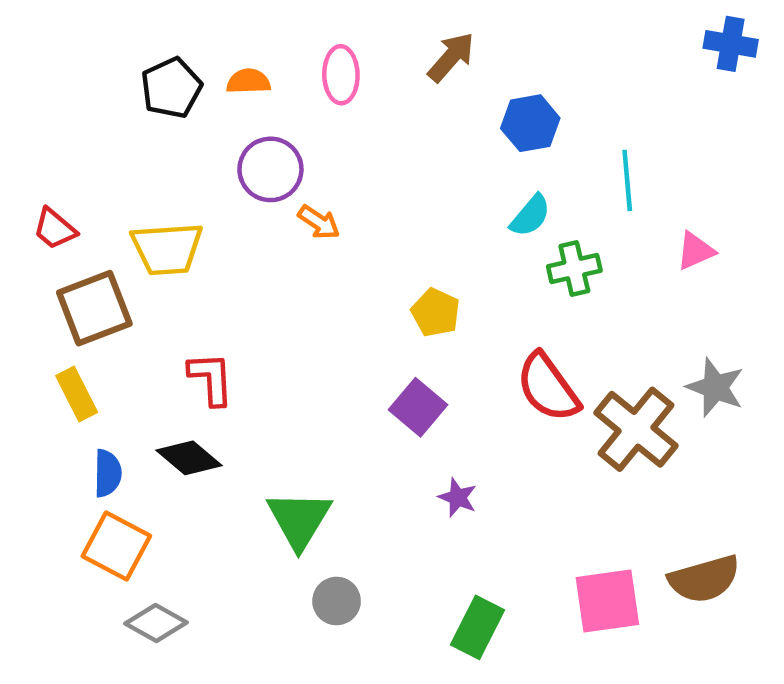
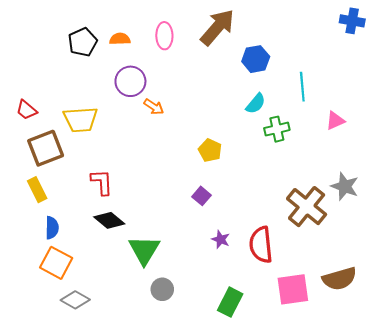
brown arrow: (451, 57) -> (217, 27), size x1.5
red semicircle: (548, 387) -> (261, 245), moved, turned 30
purple square: (418, 407) -> (202, 196), size x0.7
black diamond: (189, 458) -> (109, 220), moved

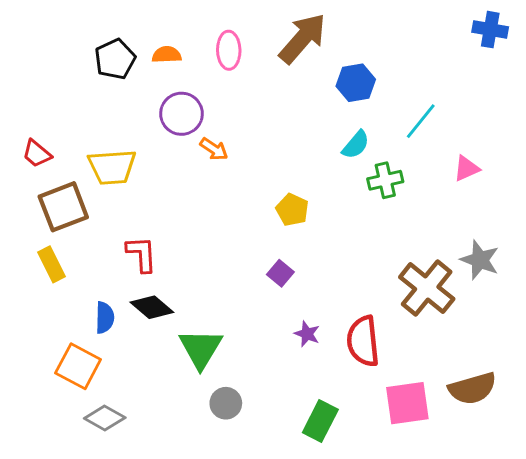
cyan line: (302, 87) -> (421, 121), turned 44
blue semicircle: (52, 228) -> (105, 318), moved

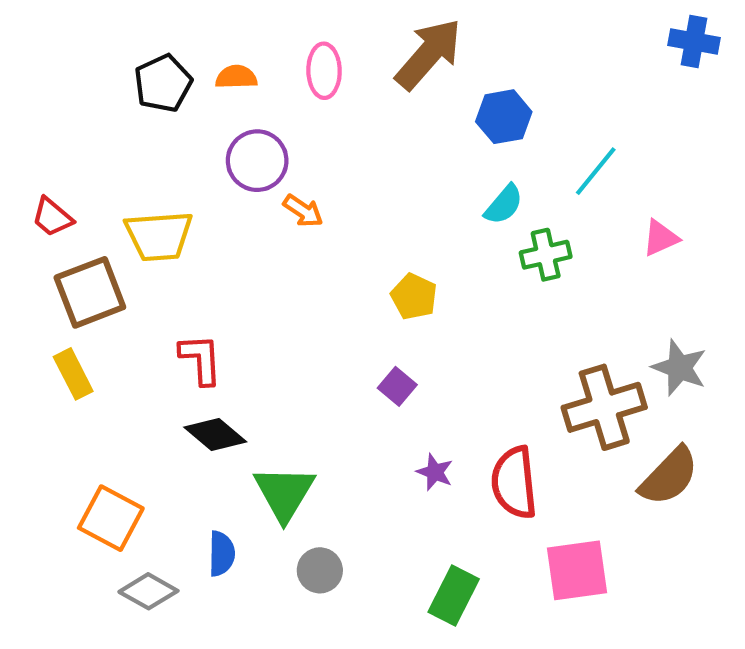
brown cross: (427, 288) -> (604, 407), turned 34
blue semicircle: (105, 318) -> (222, 554), moved
brown semicircle: (472, 388) -> (669, 476), moved, turned -30

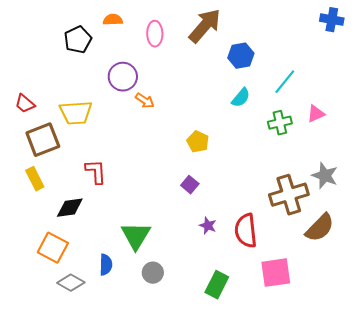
orange semicircle: (236, 77) -> (113, 20), moved
green cross: (546, 255) -> (280, 123), moved
black diamond: (215, 435) -> (70, 208), moved, turned -48

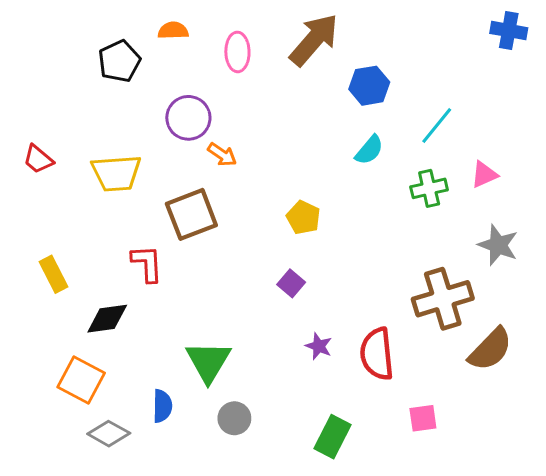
brown square: (43, 140) -> (191, 214), moved
gray star: (325, 176) -> (498, 245), moved
pink square: (276, 273) -> (423, 418), size x0.6

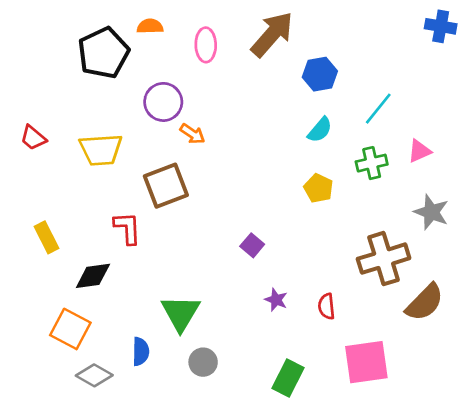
black pentagon: (119, 61) -> (104, 53), size x1.4
yellow pentagon: (303, 217) -> (319, 188), moved
red semicircle: (377, 354) -> (327, 306), size x0.6
pink square: (423, 418) -> (366, 362), size x1.8

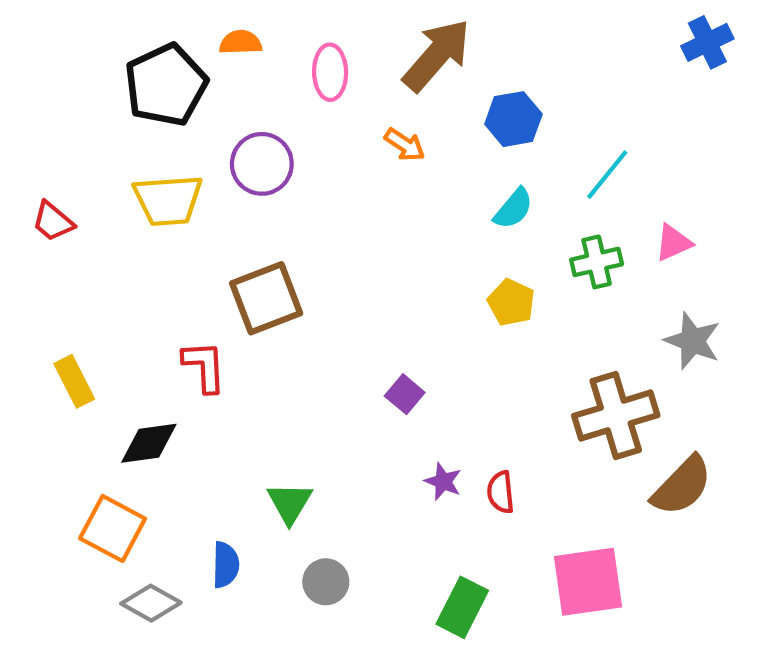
blue cross: (441, 26) -> (707, 42), turned -36
orange arrow: (192, 134) -> (405, 145), moved
yellow trapezoid: (101, 150) -> (168, 200), moved
red semicircle: (327, 306) -> (501, 492), moved
green triangle: (181, 313) -> (290, 503), size x0.7

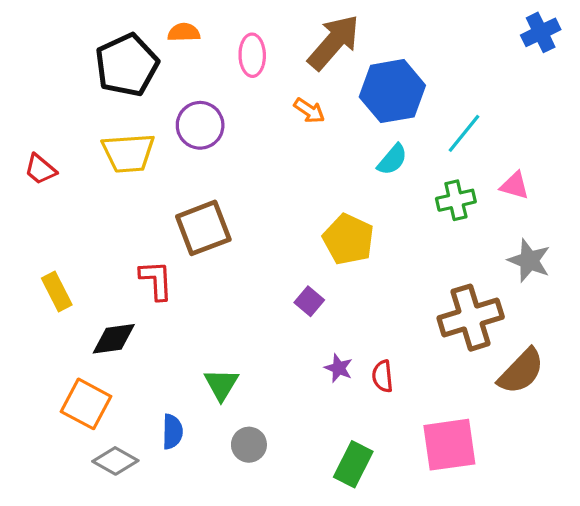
blue hexagon: (513, 119) -> (392, 91), size x1.5
pink triangle: (673, 243) -> (515, 186), turned 40
yellow pentagon: (511, 302) -> (348, 239), moved, size x1.4

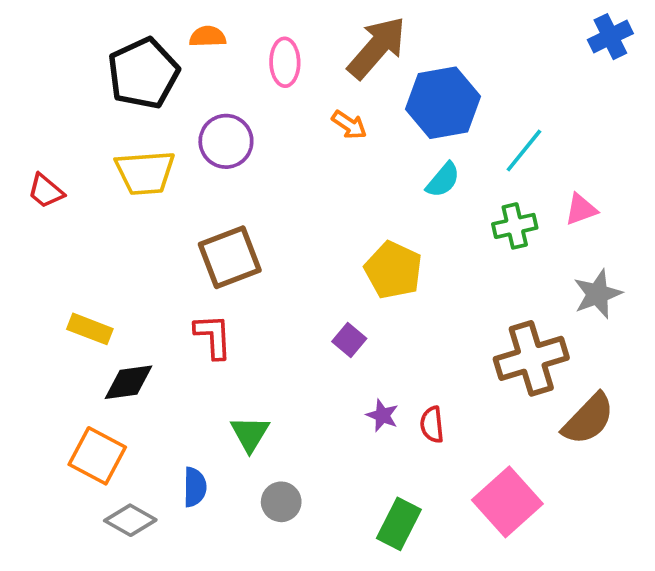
pink triangle: (515, 186) -> (581, 209), turned -36
gray star: (529, 261) -> (598, 294), turned 30
red L-shape: (156, 280) -> (213, 336), moved
yellow rectangle: (57, 291) -> (90, 329), moved, turned -42
pink square: (449, 445) -> (507, 502), turned -34

